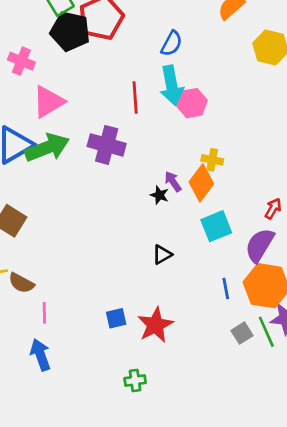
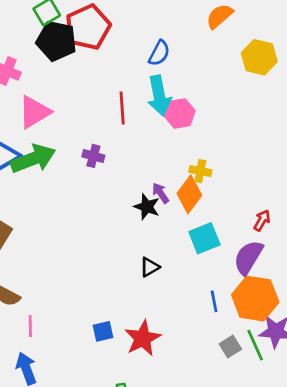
purple cross: (107, 145) -> (93, 156), size x0.6
black star: (159, 195) -> (147, 207), size x1.4

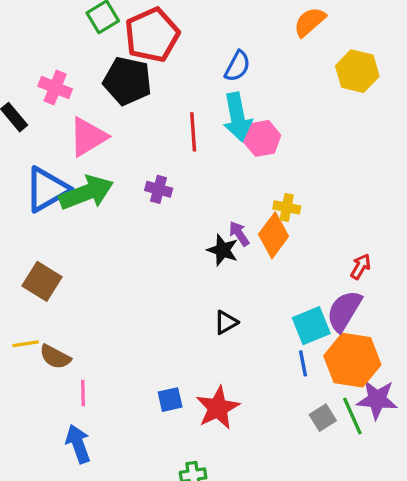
black pentagon: (56, 41) -> (127, 81), moved
cyan square: (204, 238) -> (311, 326), moved

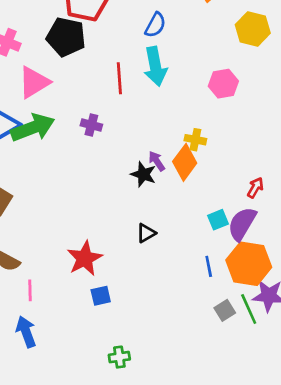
pink hexagon: (262, 138) -> (223, 84), moved
cyan square: (311, 326) -> (218, 220), moved, size x0.7
red star: (218, 408) -> (85, 258), moved

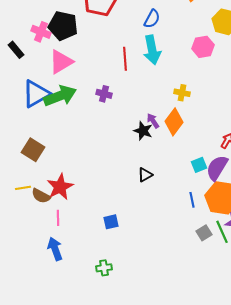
black pentagon: (66, 37) -> (63, 26), moved
pink hexagon: (223, 84) -> (203, 47), moved
yellow cross: (195, 140) -> (182, 93), moved
red star: (85, 258) -> (60, 187), moved
green cross: (119, 357) -> (104, 268), moved

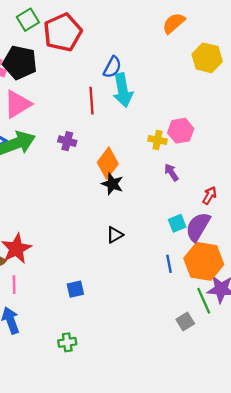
blue semicircle: (152, 19) -> (112, 67), moved
pink hexagon: (203, 47) -> (181, 131), moved
purple arrow: (153, 121) -> (171, 172), moved
orange diamond: (174, 122) -> (108, 163), moved
gray square: (204, 233) -> (185, 322), moved

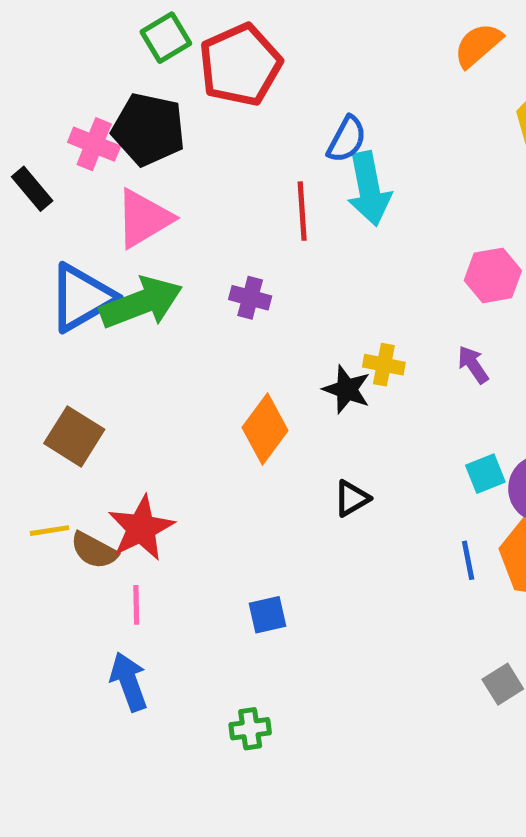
yellow cross: (157, 140) -> (384, 365), moved
orange diamond: (108, 163) -> (265, 429), moved

